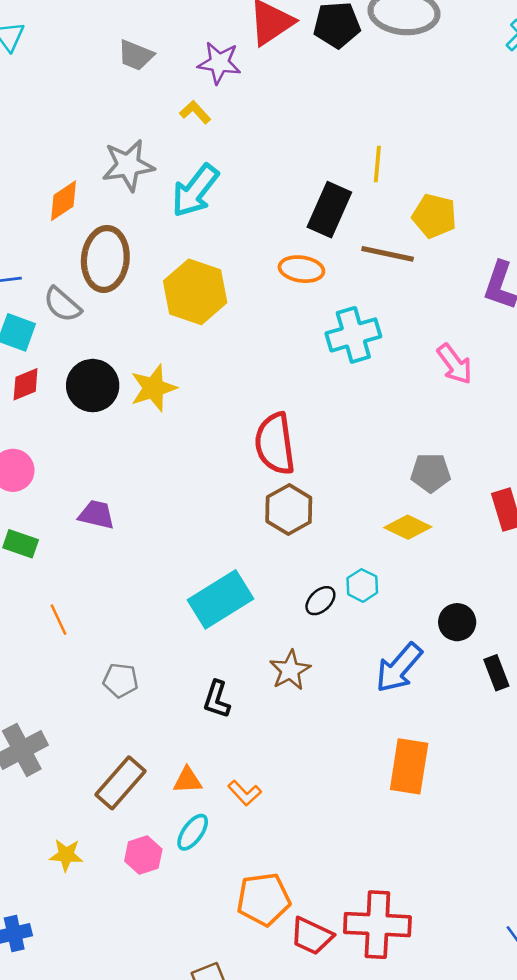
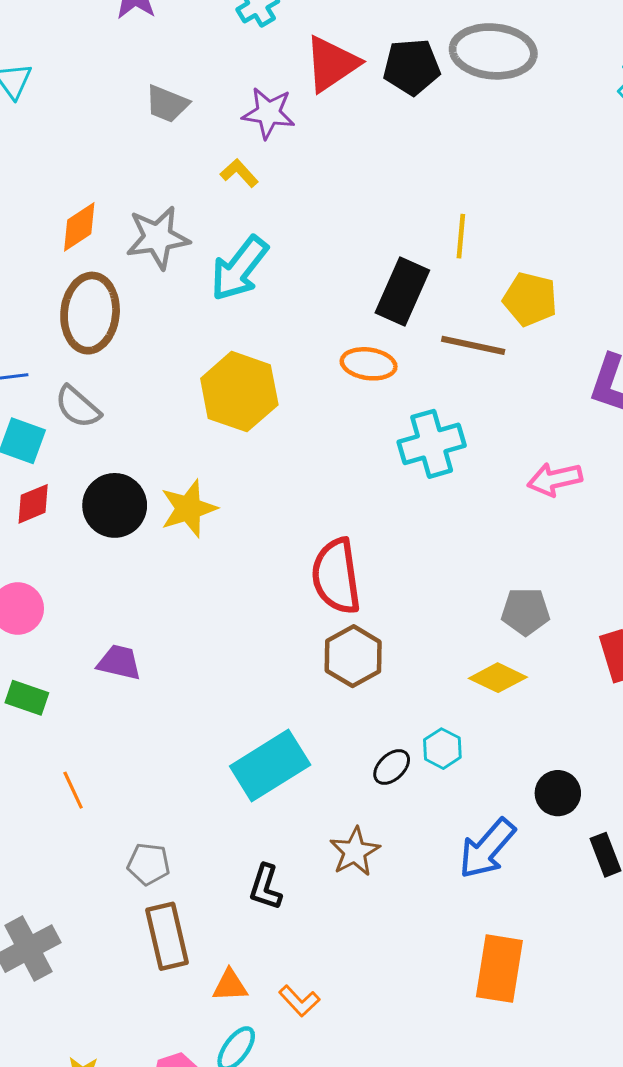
orange diamond: (64, 201) -> (79, 227), moved
brown ellipse: (105, 259) -> (90, 313), moved
pink arrow: (455, 364) -> (555, 479), turned 114
brown rectangle: (121, 783) -> (167, 936), moved, turned -54

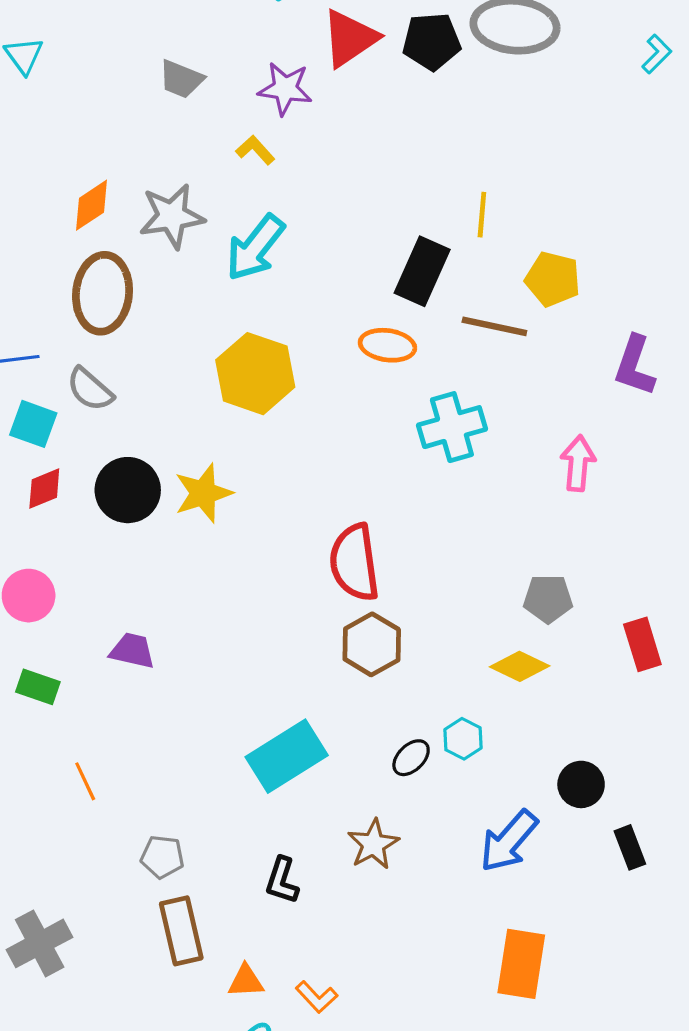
pink arrow: (555, 479) -> (578, 463), turned 108

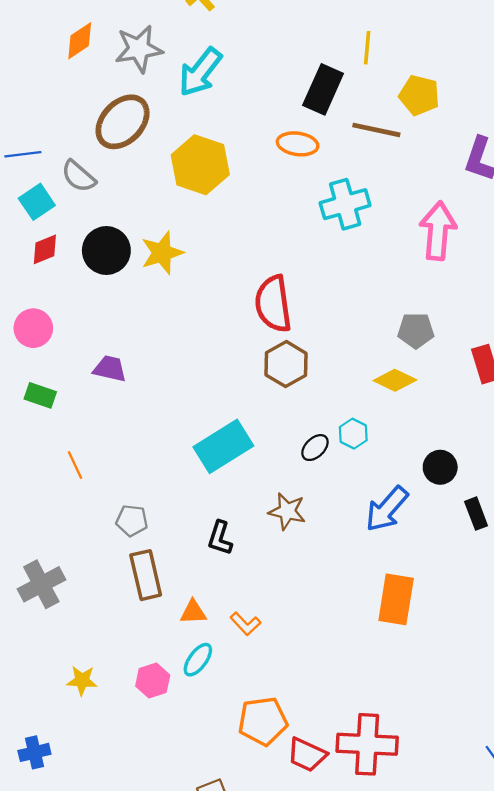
brown ellipse: (103, 293) -> (123, 122), moved, turned 38
cyan square: (33, 424) -> (37, 202), turned 36
pink arrow: (578, 463) -> (438, 231), size x1.4
brown star: (373, 844) -> (287, 511), turned -30

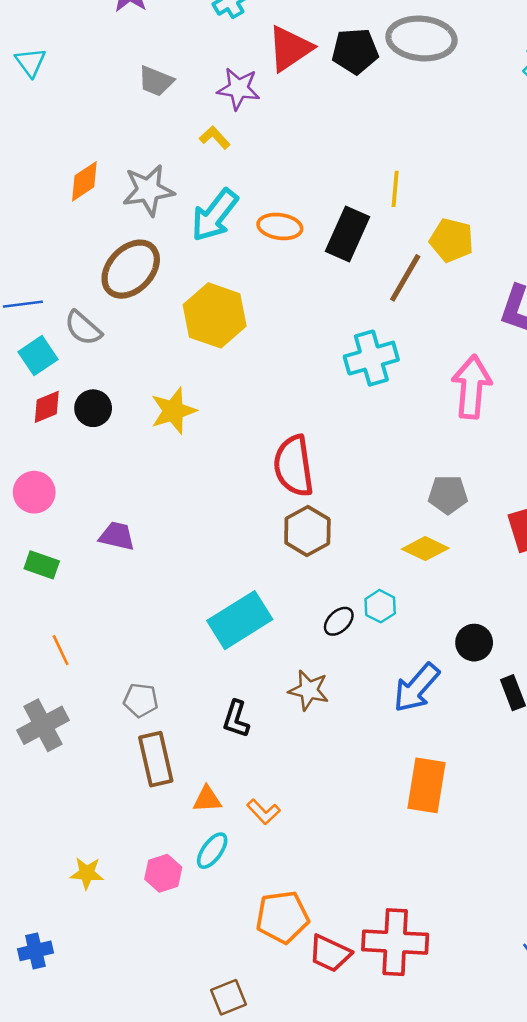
brown line: (376, 130) -> (405, 278), turned -72
orange ellipse: (298, 144) -> (280, 226), moved
black circle: (106, 250) -> (93, 408), moved, size x0.7
orange line: (75, 465) -> (61, 650), moved
gray cross: (41, 584) -> (43, 725), moved

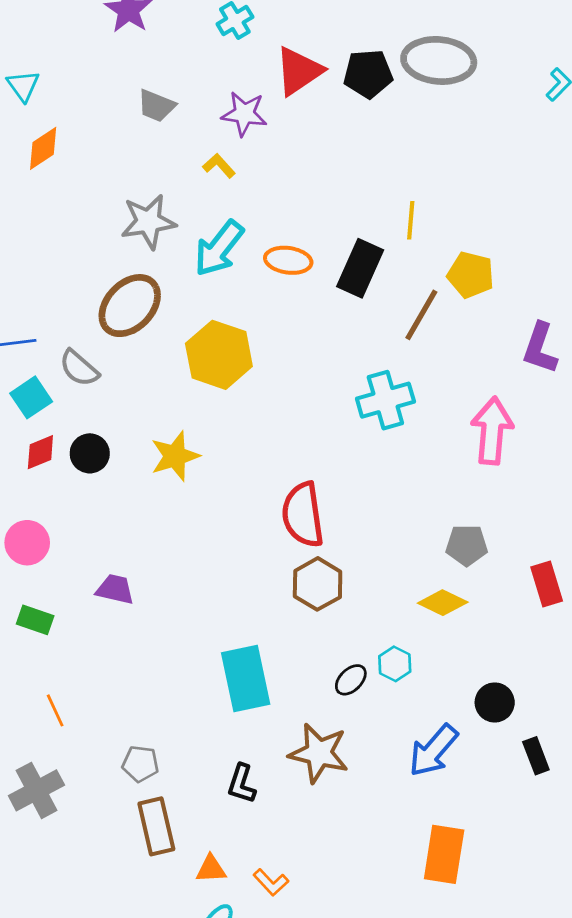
orange diamond: (84, 181) -> (43, 148), moved
cyan rectangle: (240, 620) -> (246, 679), turned -70
brown star: (309, 690) -> (319, 753), size x1.4

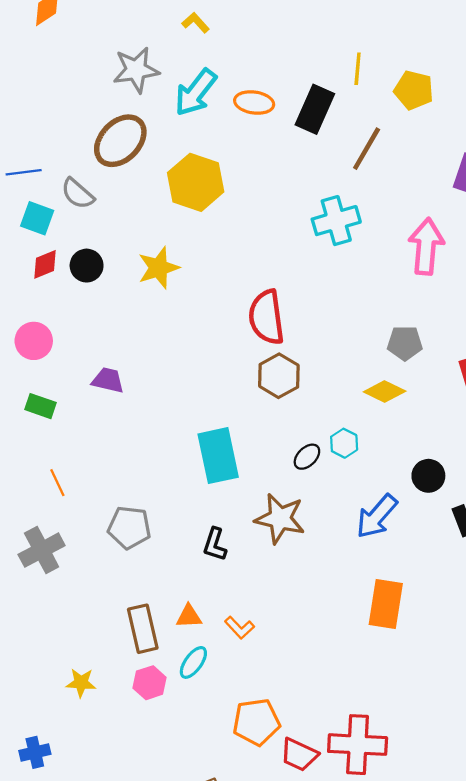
yellow pentagon: (471, 275) -> (414, 90), moved
cyan square: (31, 397) -> (37, 218), turned -36
gray pentagon: (140, 764) -> (129, 528), size x1.4
brown rectangle: (156, 826) -> (143, 629), moved

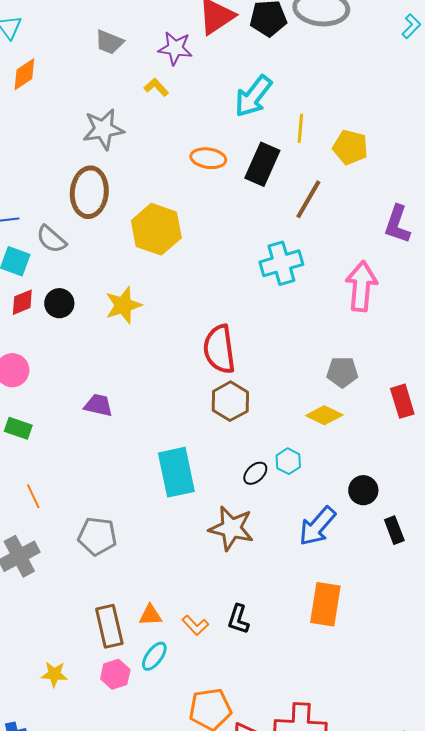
cyan arrow: (196, 92) -> (253, 96), moved
brown ellipse: (120, 141) -> (89, 192), turned -39
purple trapezoid: (108, 380) -> (98, 405), moved
black L-shape: (215, 544) -> (238, 619), moved

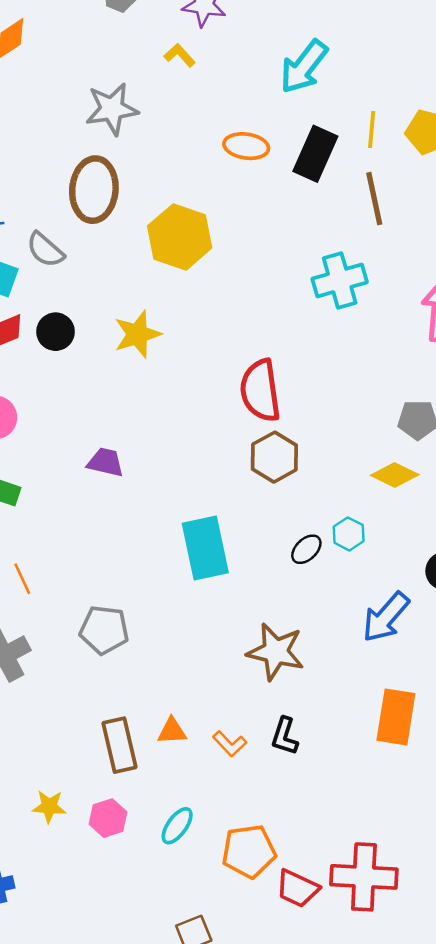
yellow line: (300, 128) -> (372, 129), moved
brown line: (308, 199) -> (374, 199), turned -42
brown star: (231, 528) -> (276, 652), moved
cyan ellipse: (154, 656) -> (177, 826), moved
pink hexagon: (115, 674) -> (108, 818), moved

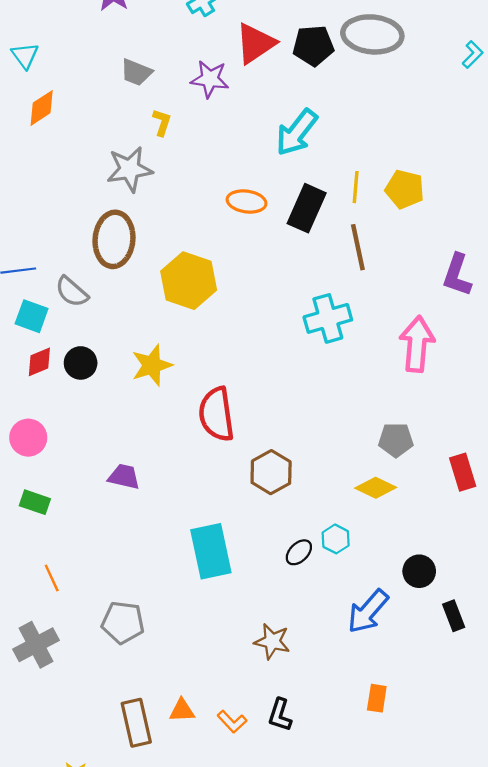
yellow L-shape: (180, 55) -> (162, 122), moved, turned 60
red semicircle: (260, 391) -> (216, 414), moved
brown star: (276, 652) -> (272, 641), size x0.7
orange rectangle: (396, 717) -> (377, 698), size x0.6

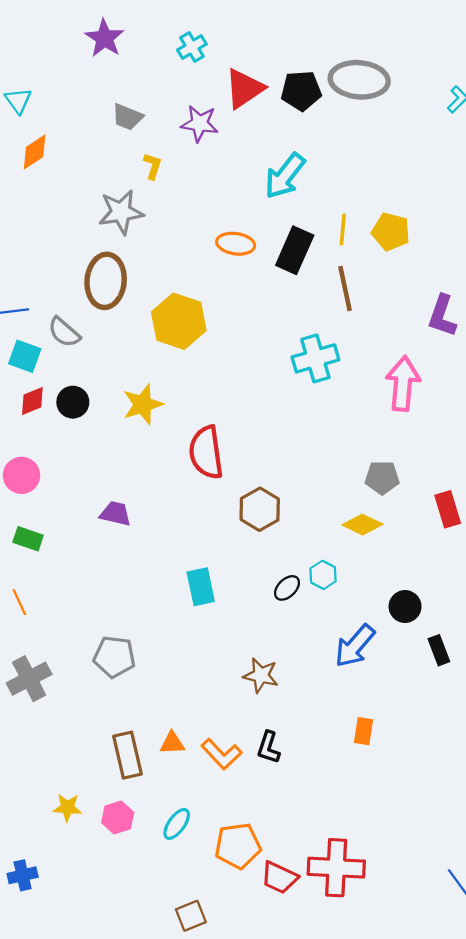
cyan rectangle: (211, 551) -> (201, 587), size x0.7
orange line: (52, 578) -> (19, 602), moved
orange L-shape: (232, 722) -> (221, 754), size x1.4

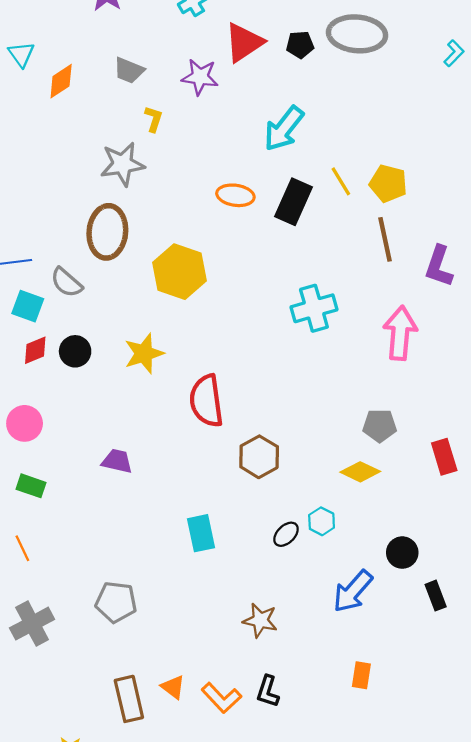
black pentagon: (301, 91) -> (300, 45), size x0.7
orange diamond: (35, 152) -> (61, 81), moved
yellow line: (343, 229) -> (341, 181), turned -36
brown line: (345, 288) -> (385, 239), moved
orange triangle: (172, 743) -> (173, 687), turned 40

